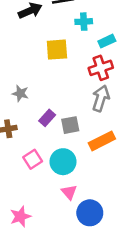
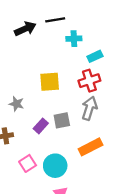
yellow square: (57, 50) -> (50, 82), moved
gray square: (70, 125) -> (62, 120), moved

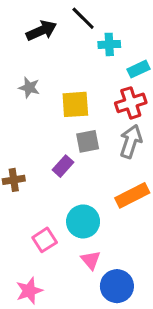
black line: (55, 20) -> (83, 18), turned 54
gray star: (17, 104) -> (29, 88), moved
gray square: (62, 120) -> (88, 141), moved
pink square: (28, 163) -> (45, 240), moved

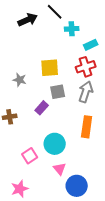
gray star: (29, 88) -> (20, 80), moved
orange rectangle: (132, 195) -> (87, 127), turned -55

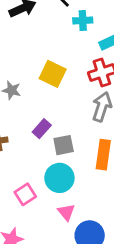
yellow square: (50, 68) -> (53, 74), turned 30
gray square: (58, 92) -> (64, 145), moved

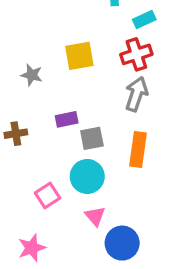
yellow square: (53, 74) -> (79, 56), turned -36
purple rectangle: (42, 129) -> (67, 119), turned 36

